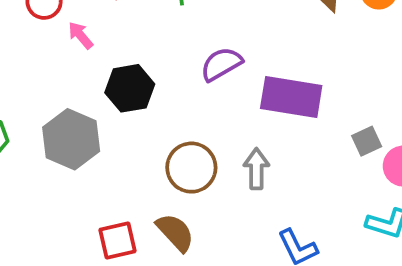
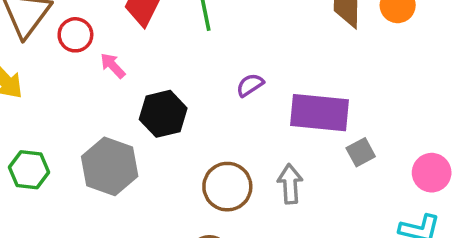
purple semicircle: (221, 64) -> (250, 85), size x0.7
gray square: (367, 141) -> (361, 152), moved

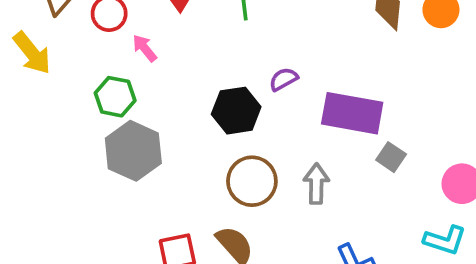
black hexagon: (163, 114) -> (236, 111), moved
gray square: (361, 152) -> (391, 157), turned -32
green hexagon: (29, 170) -> (115, 97), moved

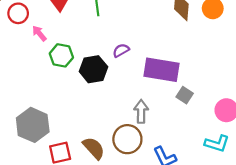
green hexagon: (115, 97) -> (61, 55), moved
gray hexagon: (133, 151) -> (33, 125), moved
brown circle: (252, 181) -> (127, 139), moved

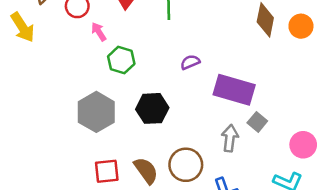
black hexagon: (93, 69) -> (152, 108), moved
gray arrow: (141, 111) -> (230, 138), moved
gray hexagon: (33, 125) -> (96, 112), moved

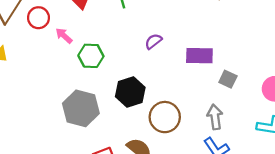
purple rectangle: (234, 90) -> (199, 56), size x0.7
gray arrow: (230, 138) -> (215, 117), moved
brown circle: (186, 165) -> (165, 117), moved

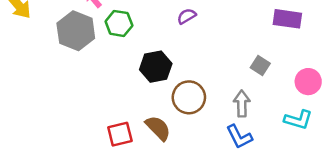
purple rectangle: (199, 56) -> (287, 19), moved
gray hexagon: (81, 108) -> (76, 31), moved

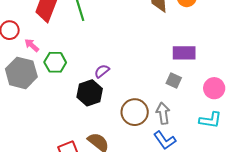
purple semicircle: (187, 16) -> (102, 71), moved
purple rectangle: (287, 19) -> (184, 53), moved
brown circle: (189, 97) -> (135, 112), moved

